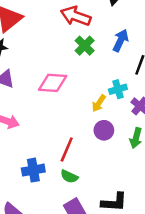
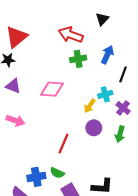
green cross: (85, 46) -> (78, 59), turned 35
blue cross: (33, 170) -> (36, 177), moved
green semicircle: (69, 176) -> (57, 173), moved

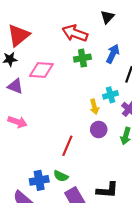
pink diamond: (52, 89) -> (41, 70), moved
yellow arrow: (90, 106) -> (94, 107), turned -48

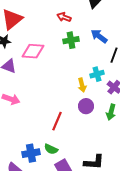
red arrow: (75, 33) -> (64, 17), size x0.6
blue arrow: (113, 54) -> (99, 36), turned -78

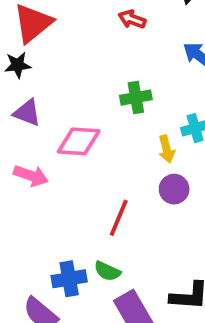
green cross: (71, 40) -> (136, 98), moved
pink diamond: (33, 51) -> (79, 141), moved

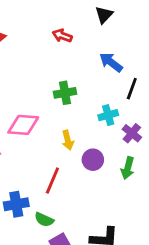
yellow arrow: (166, 149) -> (68, 140), moved
blue cross: (69, 279) -> (16, 204), moved

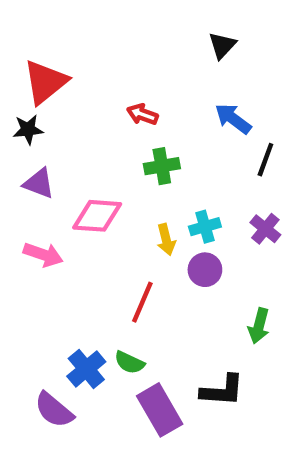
red arrow: (62, 36) -> (142, 114), moved
cyan cross: (108, 115) -> (205, 227), moved
green arrow: (128, 168) -> (259, 326), moved
blue cross: (16, 204) -> (86, 369), moved, turned -30

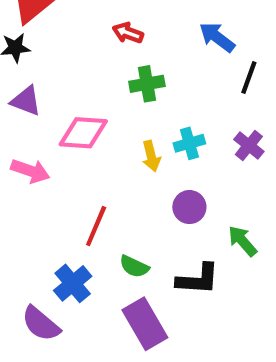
purple circle: (205, 270) -> (189, 207), moved
red line: (142, 302) -> (96, 226), moved
green arrow: (259, 326) -> (243, 241), turned 124
green semicircle: (129, 362) -> (134, 266), moved
black L-shape: (222, 391) -> (198, 279), moved

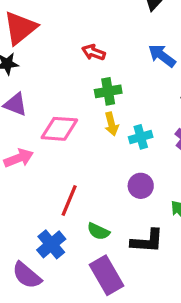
yellow arrow: (151, 156) -> (111, 124), moved
pink arrow: (30, 171) -> (19, 158), turned -40

